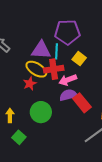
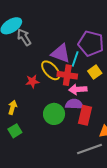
red star: (30, 84) -> (32, 81), moved
red rectangle: (82, 103) -> (85, 115), turned 36
green circle: (41, 112) -> (54, 114), moved

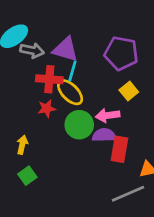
gray arrow: (24, 37) -> (32, 50), turned 138
purple triangle: (61, 53) -> (65, 49), moved
cyan line: (75, 59) -> (72, 71), moved
red cross: (67, 75) -> (49, 79), moved
green circle: (54, 114) -> (79, 125), moved

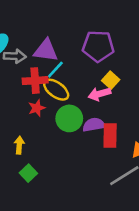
cyan line: (72, 71) -> (55, 70), turned 36
pink arrow: (108, 115) -> (99, 94), moved

